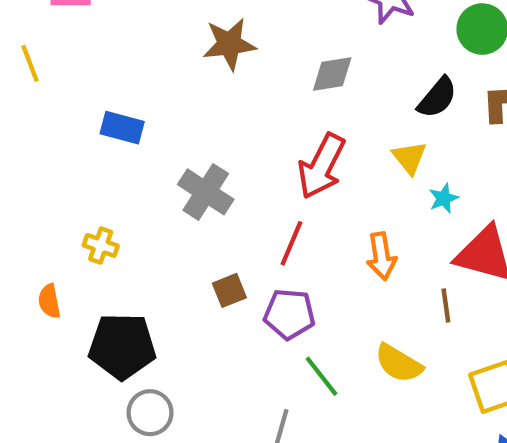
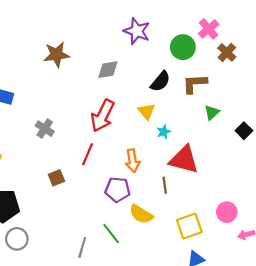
gray cross: (206, 192) -> (45, 129), size x0.7
purple pentagon: (289, 314) -> (118, 190), moved
green line: (321, 376) -> (111, 234), moved

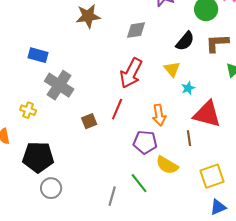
gray cross: (45, 129) -> (59, 85), moved, size x1.6
brown square: (56, 178) -> (89, 121), moved

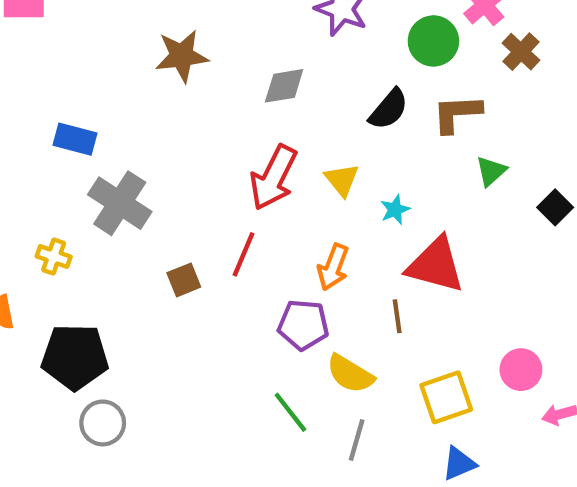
yellow triangle: (172, 69) -> (342, 180), moved
orange arrow: (159, 115) -> (333, 267), turned 30
gray line: (112, 196) -> (357, 440), moved

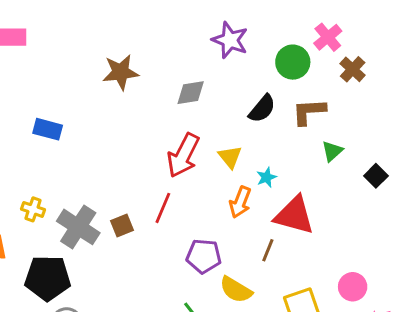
gray cross: (120, 203) -> (78, 227), moved
orange arrow: (333, 267) -> (240, 202), moved
brown line: (397, 316) -> (268, 250), turned 30

